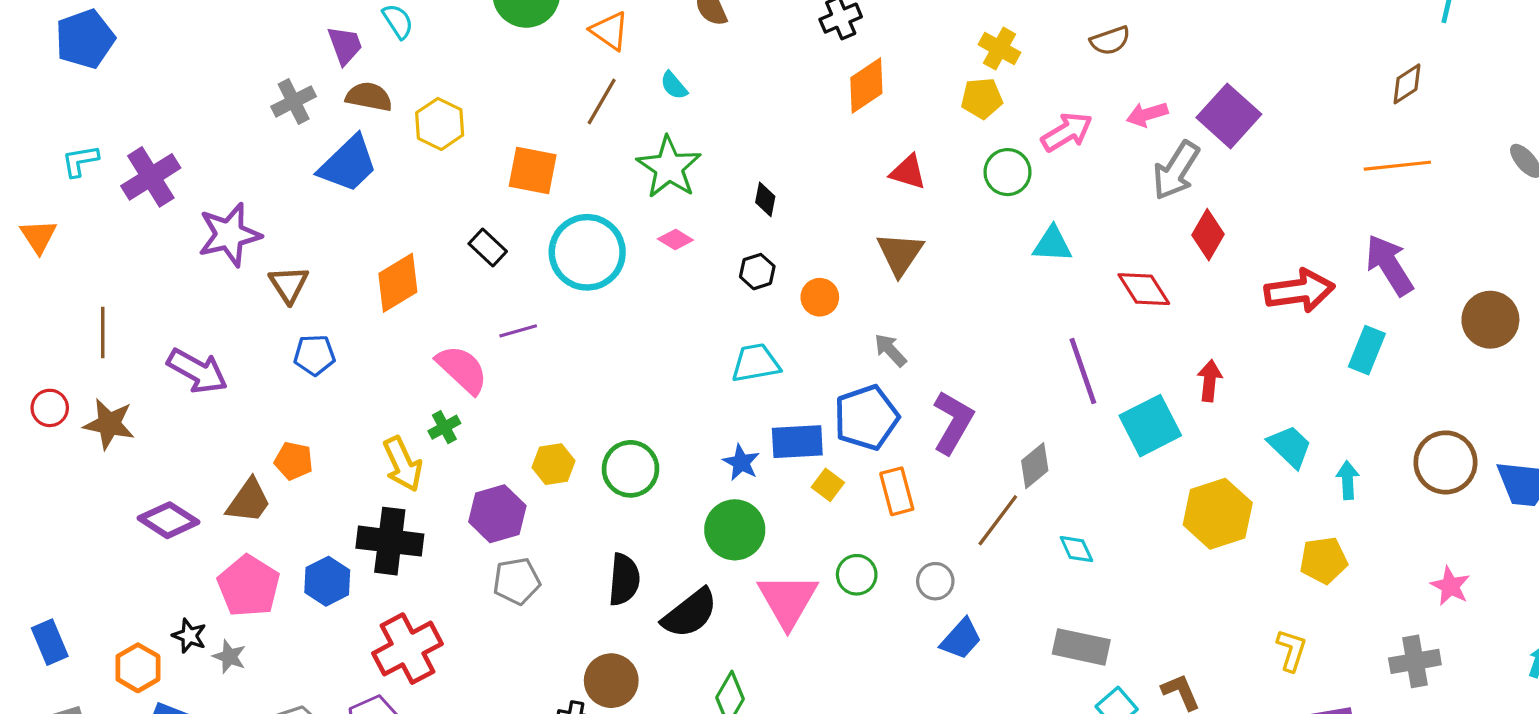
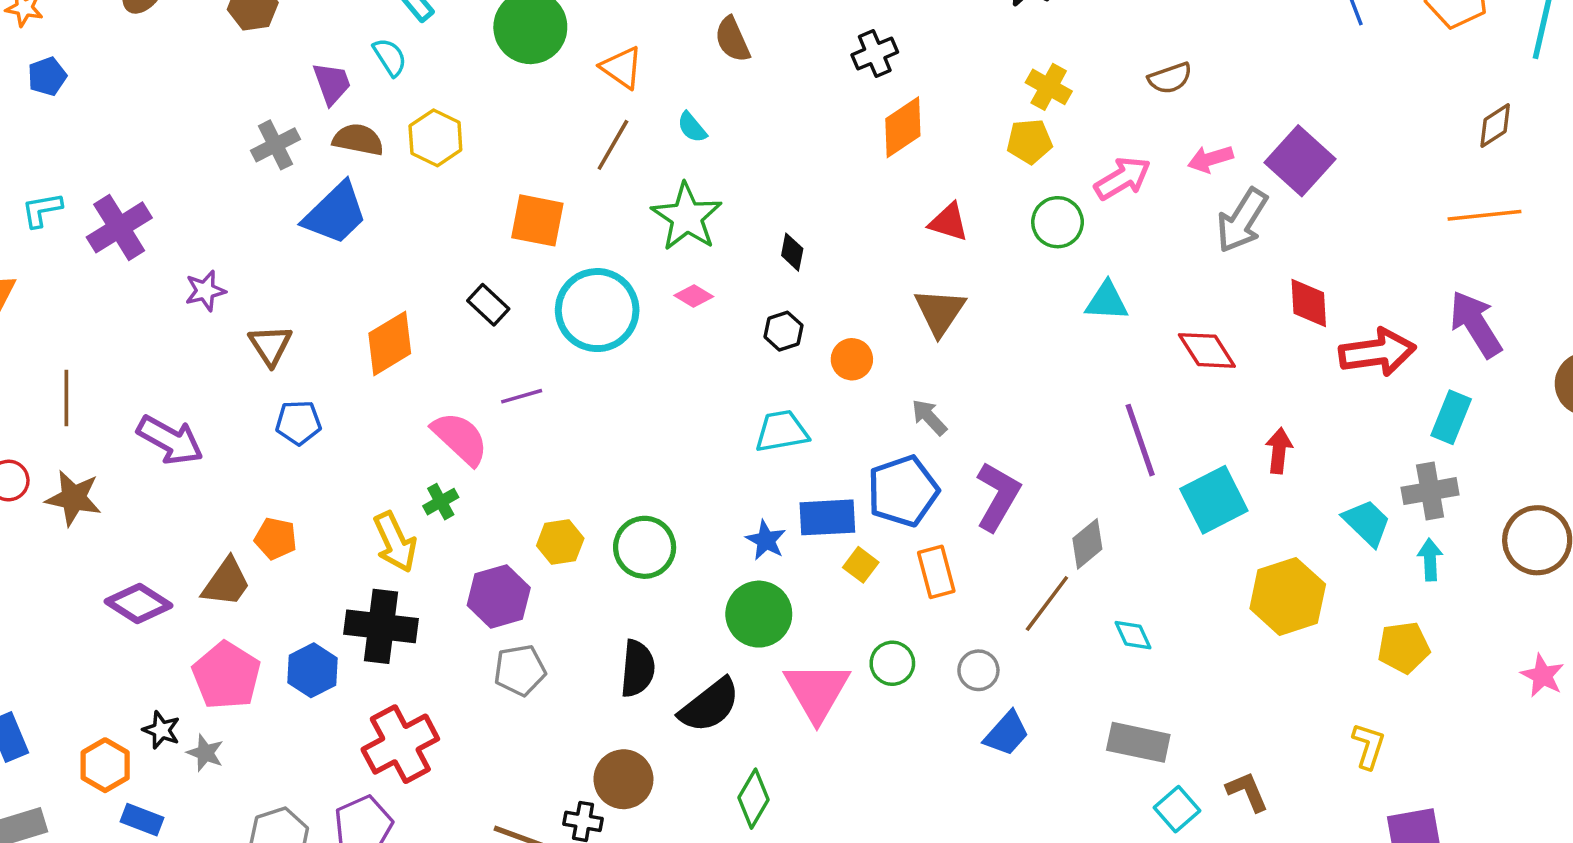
blue pentagon: (85, 39) -> (47, 76), size x0.6
yellow hexagon: (440, 124) -> (435, 138), moved
purple star: (229, 235) -> (205, 291), size x0.6
red diamond: (1208, 235) -> (1309, 303), moved, turned -33
gray cross: (1415, 661) -> (1430, 491), moved

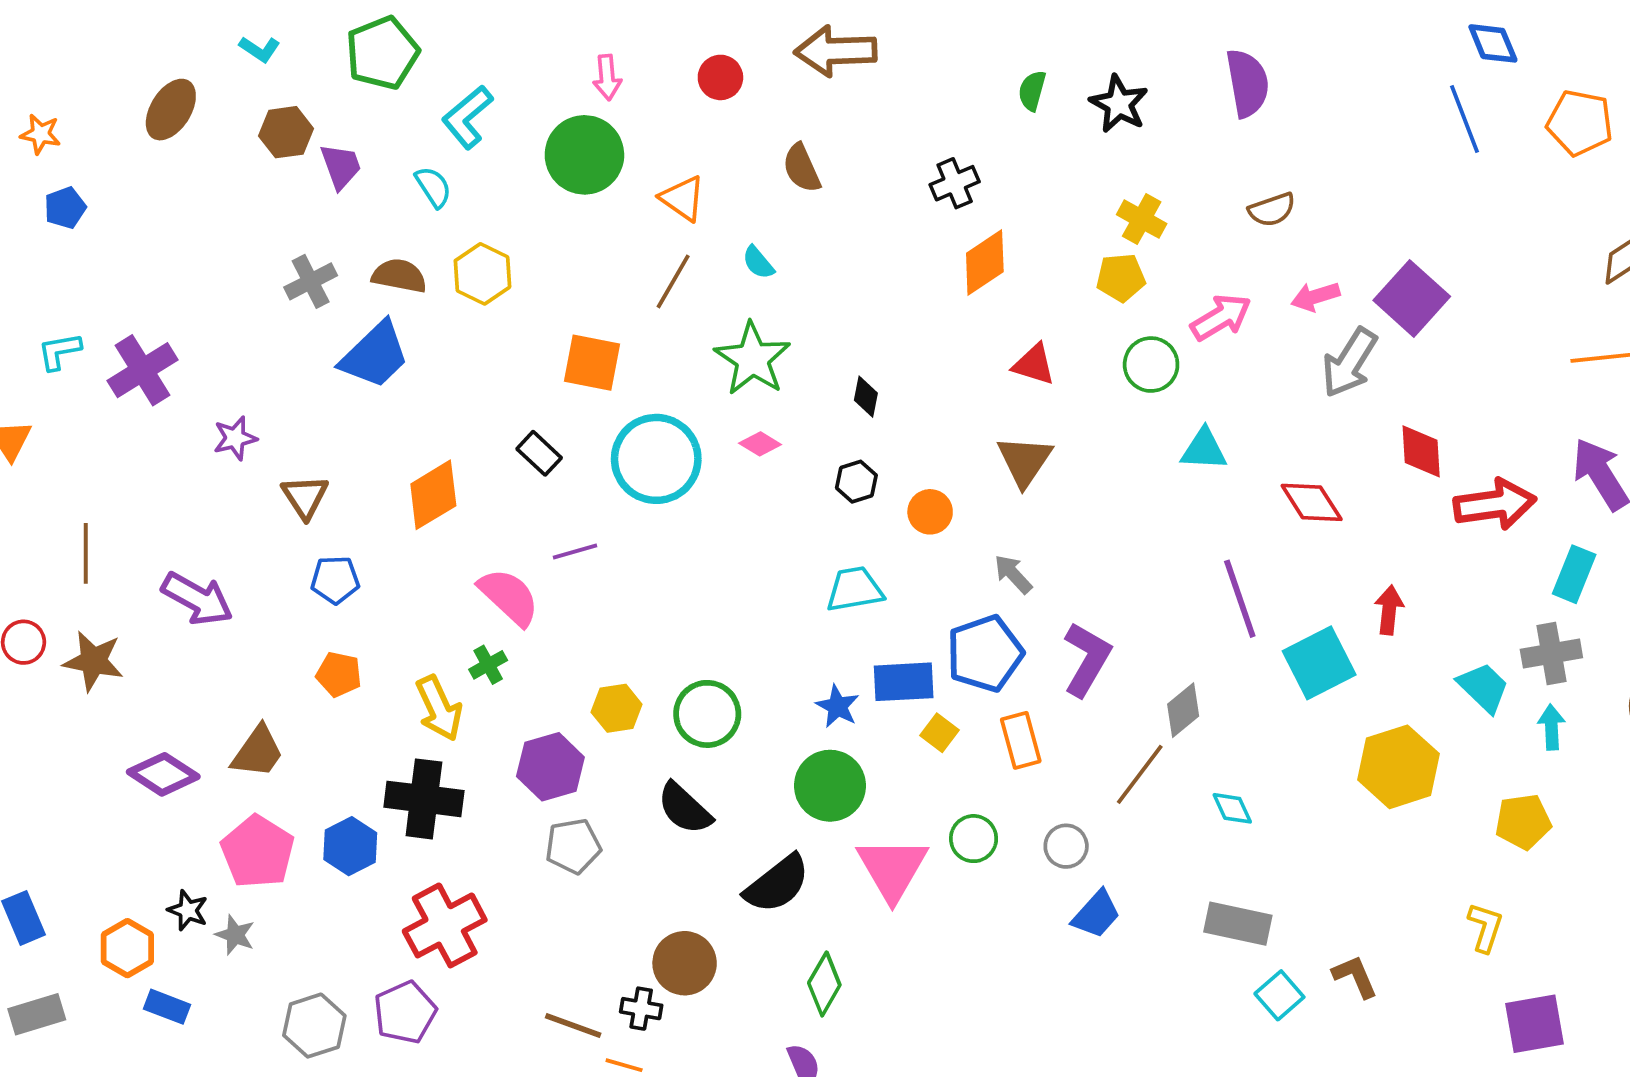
purple trapezoid: (332, 83) -> (341, 166), moved
orange pentagon: (276, 538) -> (339, 674), moved
black semicircle: (638, 669) -> (685, 808), moved, turned 128

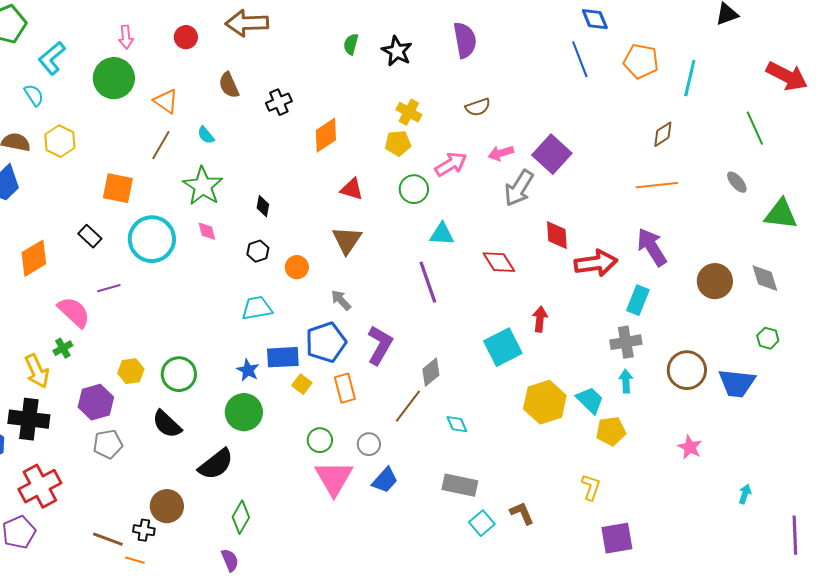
black cross: (955, 183) -> (279, 102), moved
pink diamond: (760, 444) -> (207, 231), turned 45
purple line: (1240, 599) -> (428, 282), moved
cyan trapezoid: (1483, 687) -> (590, 400), moved
pink triangle: (892, 869) -> (334, 478), moved

